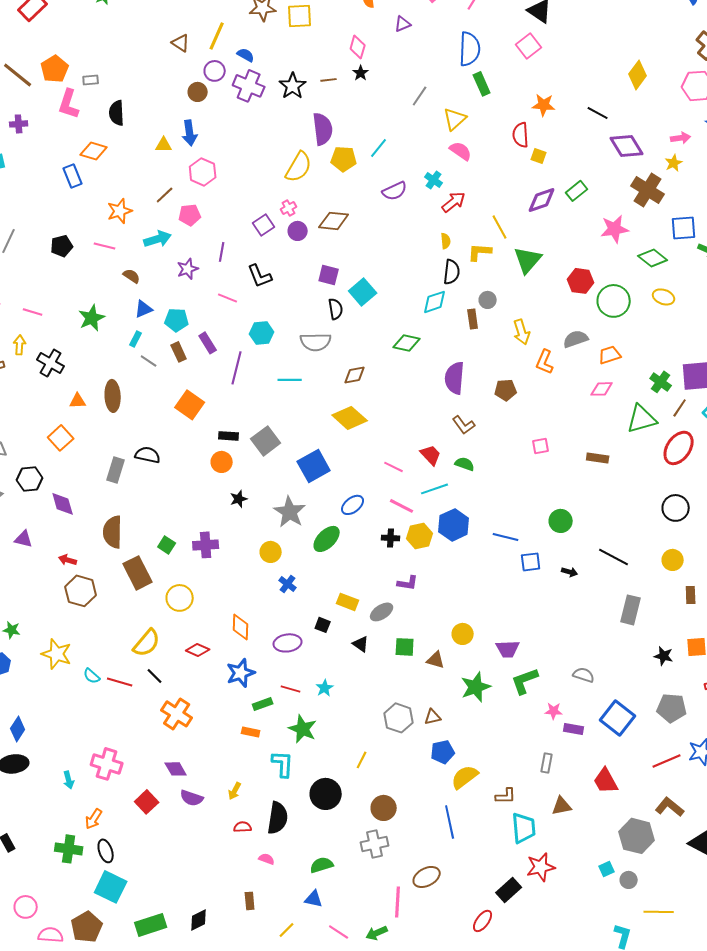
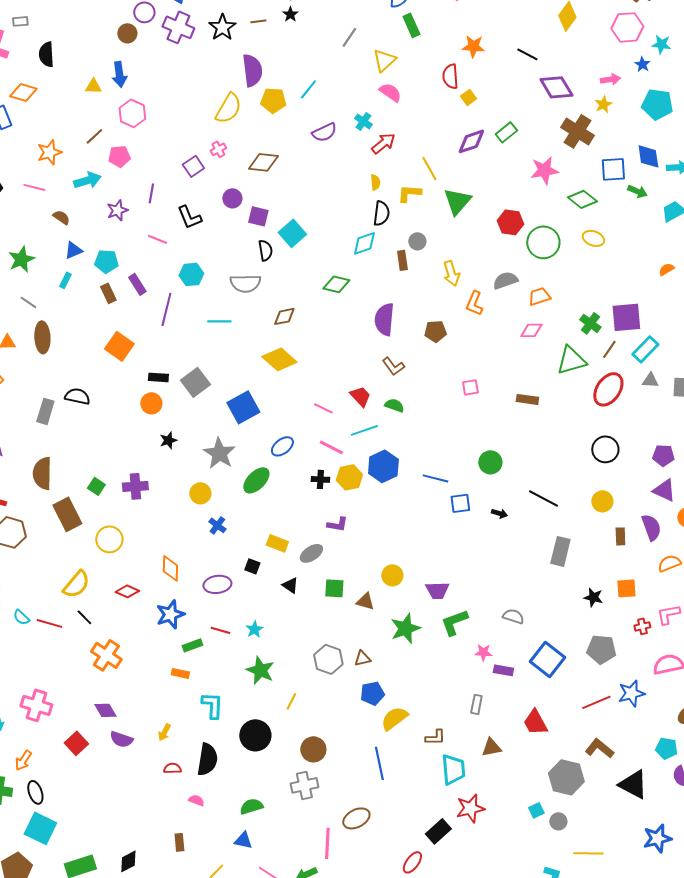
yellow square: (539, 156) -> (468, 97), turned 35
purple circle: (298, 231) -> (232, 198), moved
gray line: (149, 361) -> (28, 302), moved
green star: (303, 729) -> (260, 670), moved

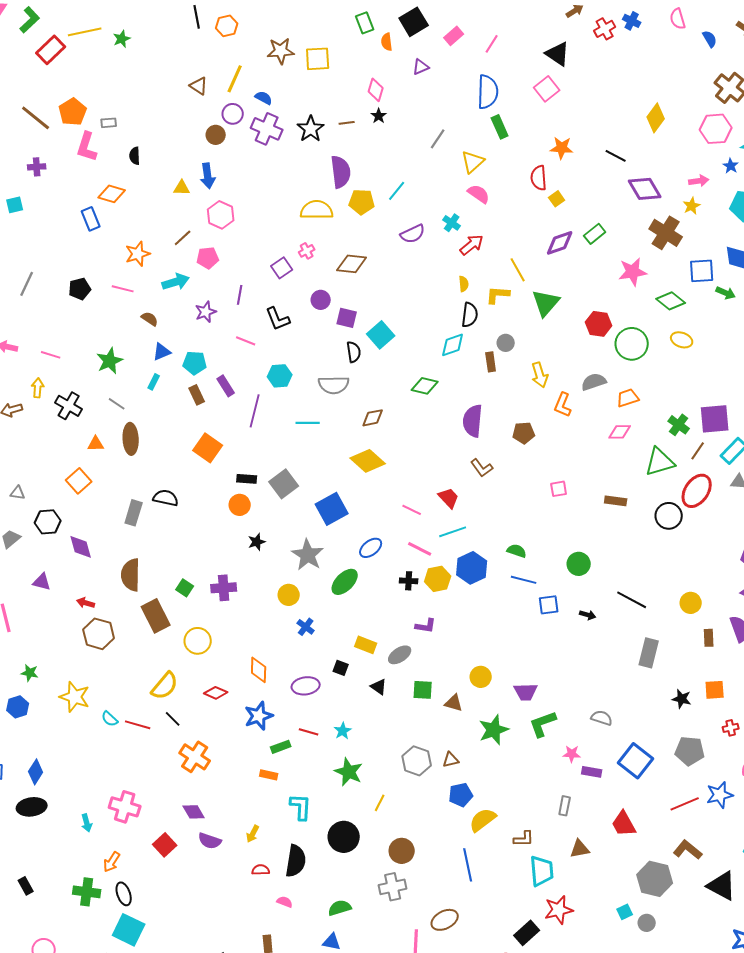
black semicircle: (46, 54) -> (135, 156), size x0.7
yellow semicircle: (228, 108) -> (317, 210), turned -120
green semicircle: (394, 405) -> (517, 551), moved
black circle: (605, 449) -> (669, 516), moved

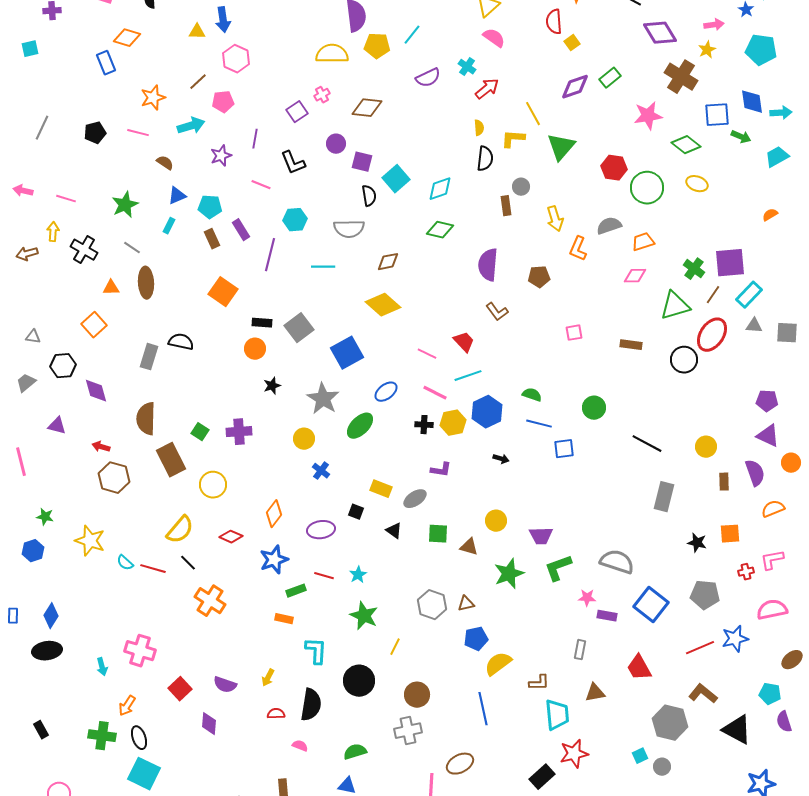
cyan diamond: (453, 345) -> (440, 189), moved
black arrow: (588, 615) -> (501, 459), moved
orange diamond: (259, 670) -> (274, 514), turned 36
gray semicircle: (602, 718) -> (617, 562), size x1.6
purple diamond: (194, 812) -> (209, 724), moved, turned 35

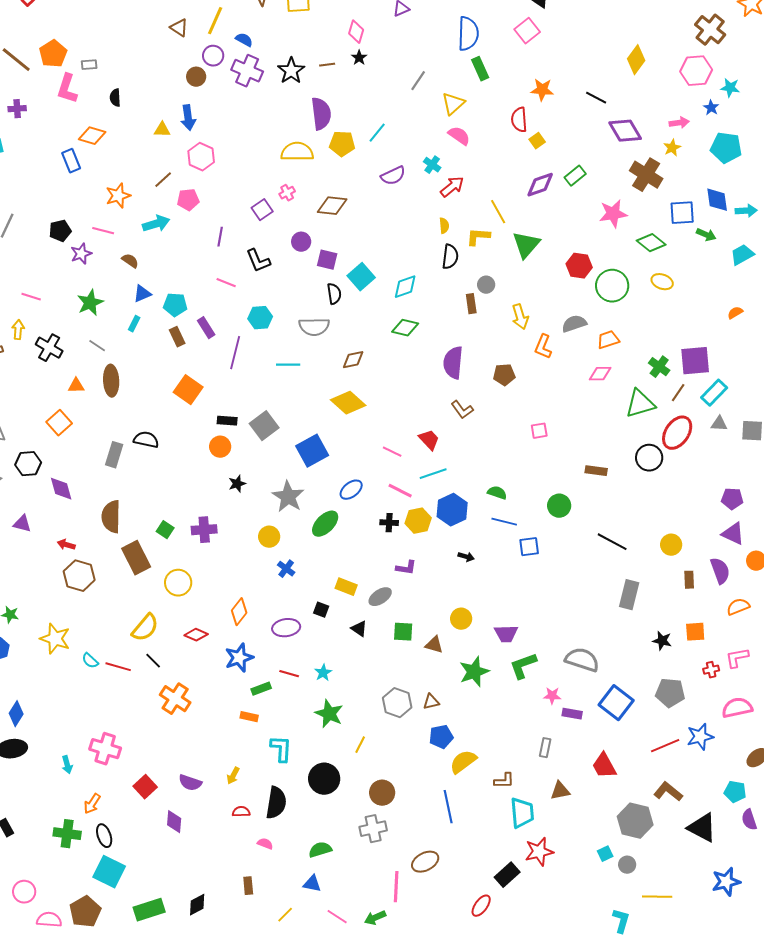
purple star: (221, 156) -> (81, 254), moved
brown rectangle: (631, 345) -> (596, 471), moved

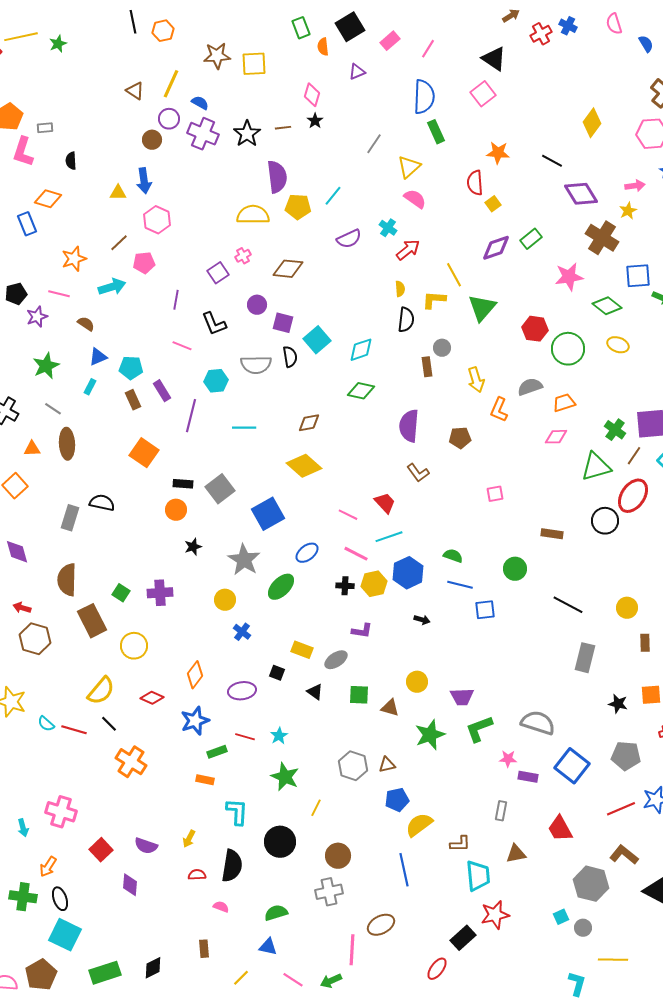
gray semicircle: (314, 327) -> (256, 365), moved

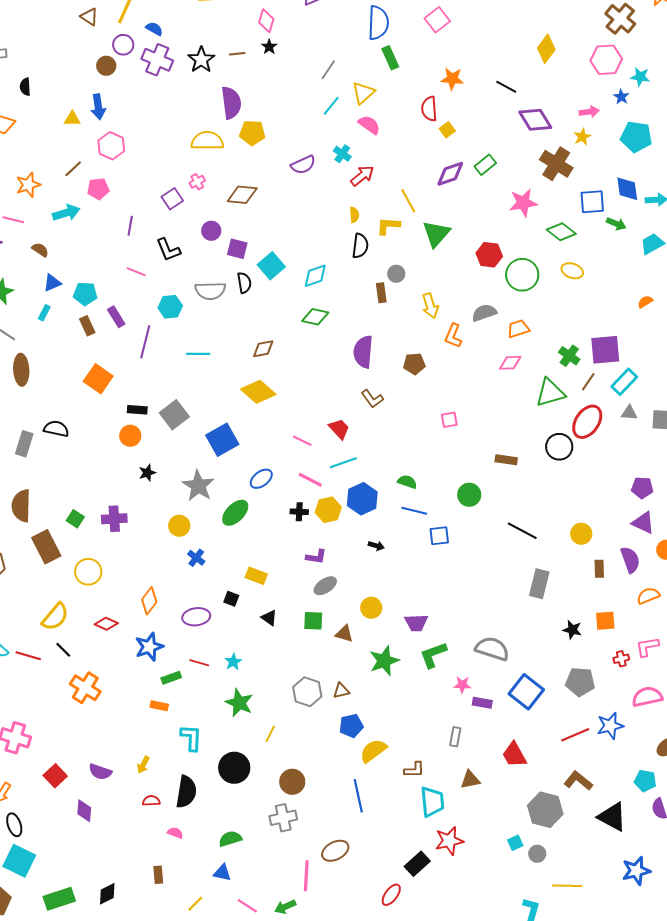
cyan line: (333, 196) -> (331, 106), moved
gray ellipse: (336, 660) -> (325, 586), moved

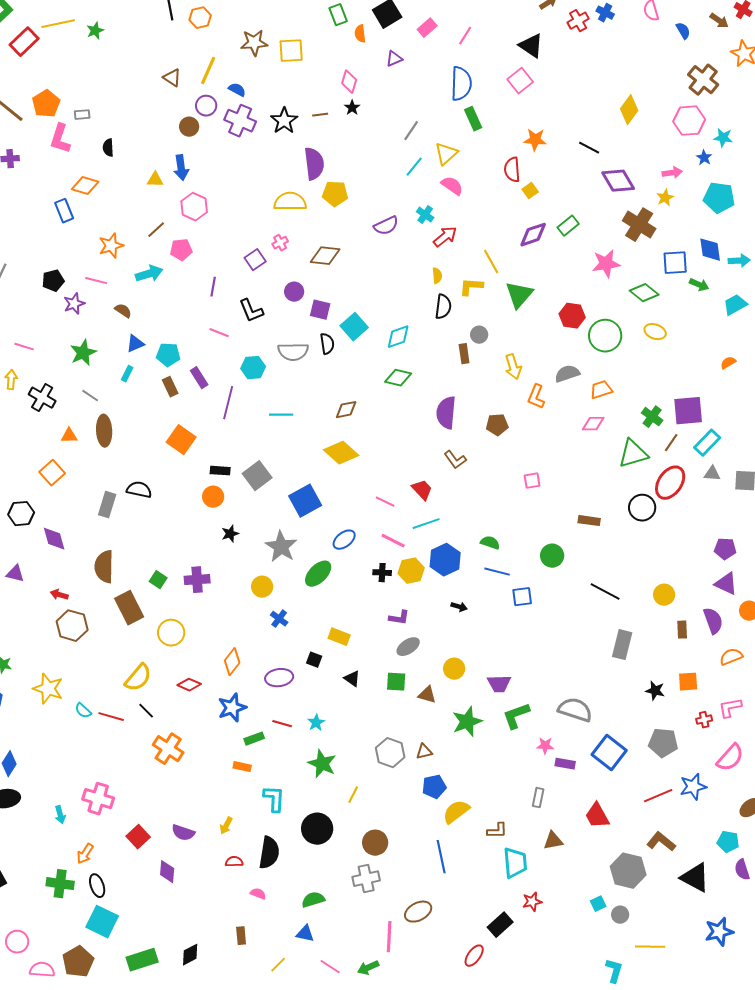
pink semicircle: (647, 697) -> (730, 758), turned 144
red star: (449, 841) -> (532, 902), size x0.7

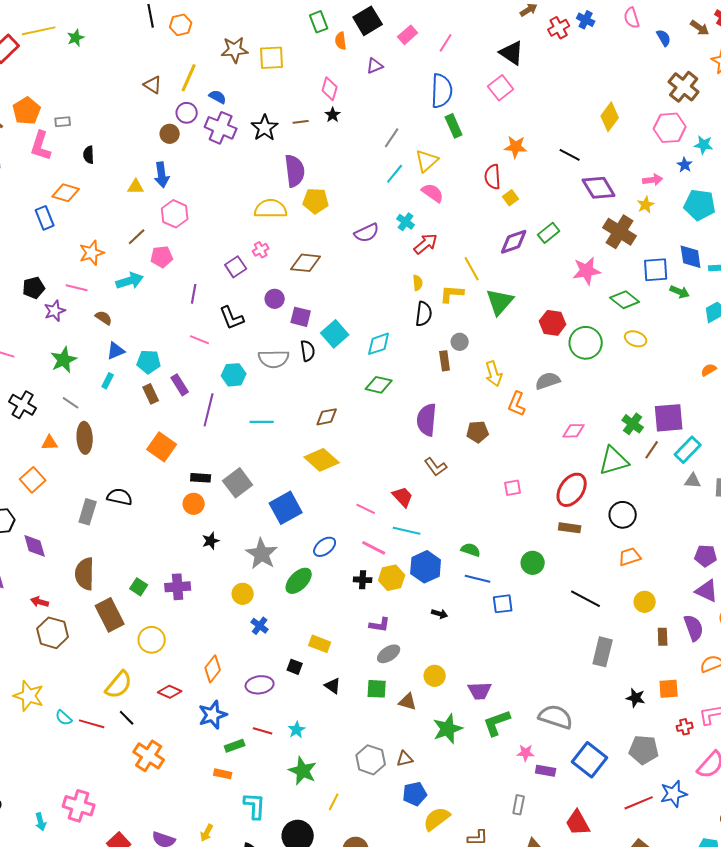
orange trapezoid: (601, 390) -> (630, 557), moved
red ellipse: (670, 483) -> (572, 490), moved
cyan line: (426, 524) -> (407, 531), turned 32

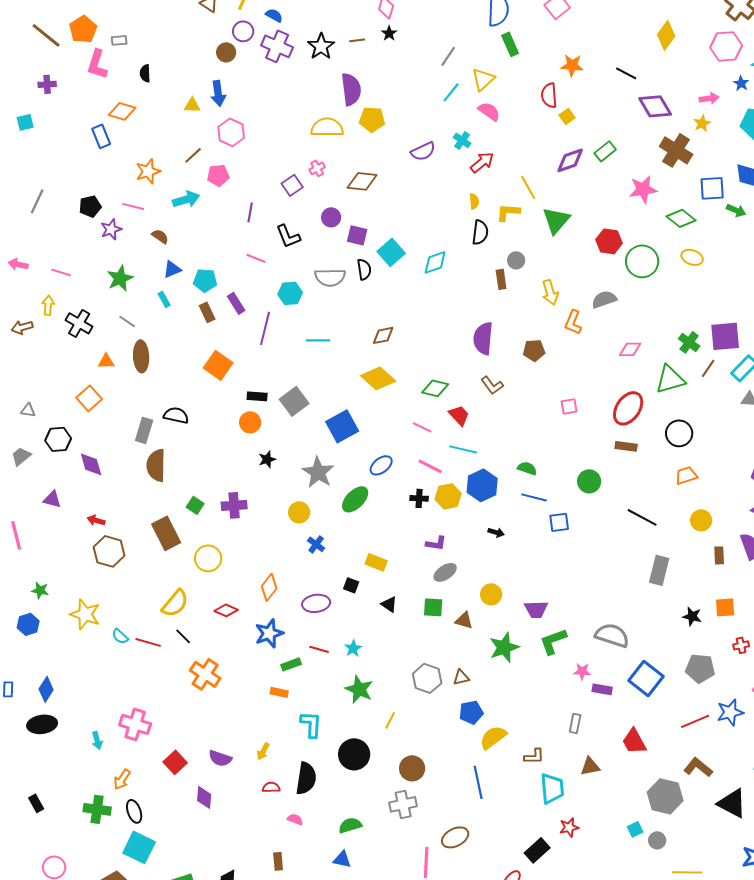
cyan rectangle: (108, 381) -> (164, 299), turned -56
green diamond: (379, 385) -> (435, 388), moved
brown semicircle: (85, 574) -> (156, 465), moved

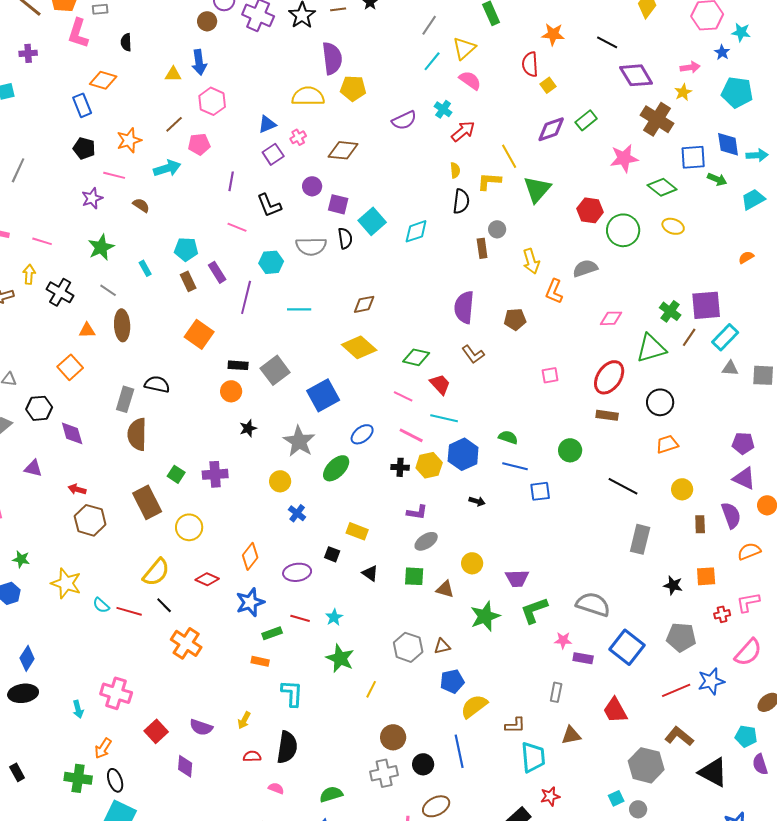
black pentagon: (90, 206) -> (84, 148), moved, turned 30
blue triangle: (172, 269) -> (267, 124), moved
black circle: (354, 754) -> (423, 764), moved, size x0.7

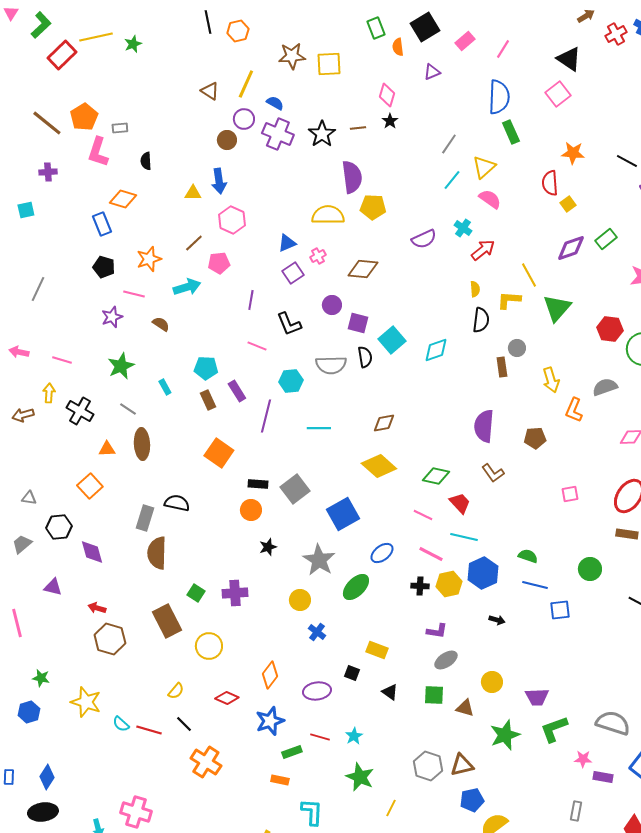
yellow semicircle: (156, 572) -> (176, 691), size x0.6
brown triangle: (442, 646) -> (462, 765), size x1.4

